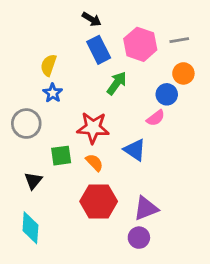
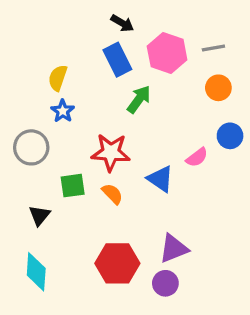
black arrow: (92, 19) -> (122, 23), moved
blue circle: (167, 94) -> (230, 136), moved
pink semicircle: (156, 118) -> (197, 157), moved
red hexagon: (99, 201) -> (117, 263), moved

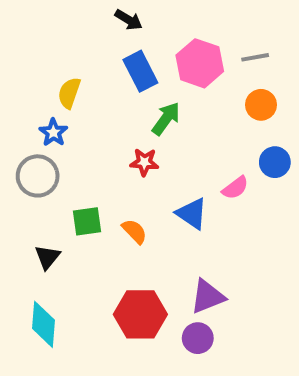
black arrow: (122, 23) -> (129, 20), moved
blue star: (63, 111) -> (53, 132), moved
red star: (111, 152) -> (144, 162), moved, size x0.6

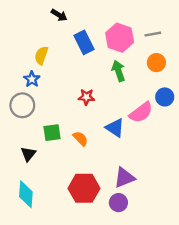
black arrow: (129, 20) -> (59, 15), moved
green arrow: (166, 119) -> (118, 71), moved, turned -54
pink semicircle: (235, 188) -> (141, 112), size x1.5

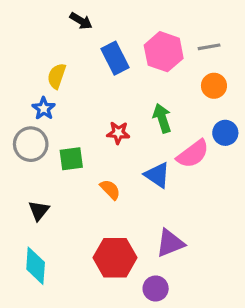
green arrow: (118, 71) -> (162, 118), moved
green square: (52, 133) -> (71, 159), moved
purple circle: (118, 203) -> (156, 288), moved

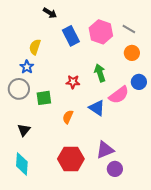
gray line: (209, 47) -> (129, 29), turned 40
orange semicircle: (110, 190) -> (68, 117), turned -112
purple circle: (156, 288) -> (115, 169), moved

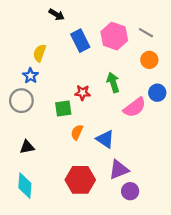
green square: (44, 98) -> (63, 109), moved
blue triangle: (97, 108) -> (105, 139), moved
black triangle: (24, 130) -> (27, 147), turned 40

